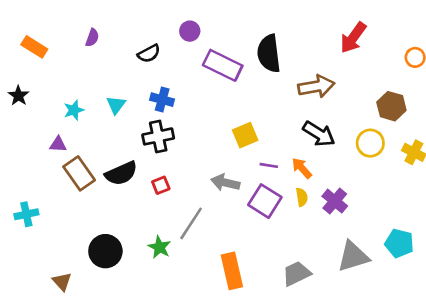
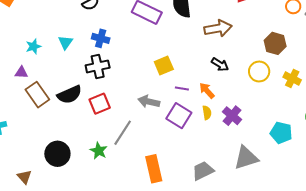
black arrow: (319, 134) -> (220, 64), size x0.7
red square: (161, 185) -> (100, 104), size x1.5
cyan pentagon: (399, 243) -> (281, 133), moved

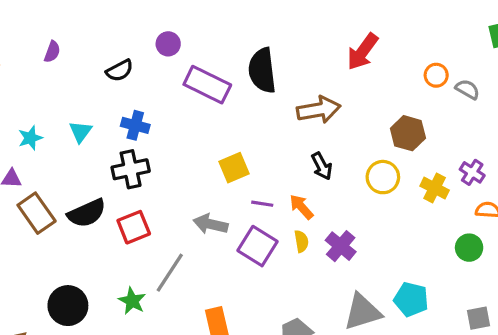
black arrow: (220, 64) -> (322, 166), turned 30
cyan pentagon: (281, 133) -> (411, 299), moved

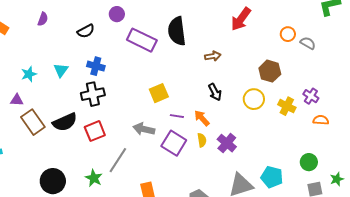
brown arrow: (319, 110) -> (213, 56), size x0.6
green circle: (469, 248) -> (309, 162), moved

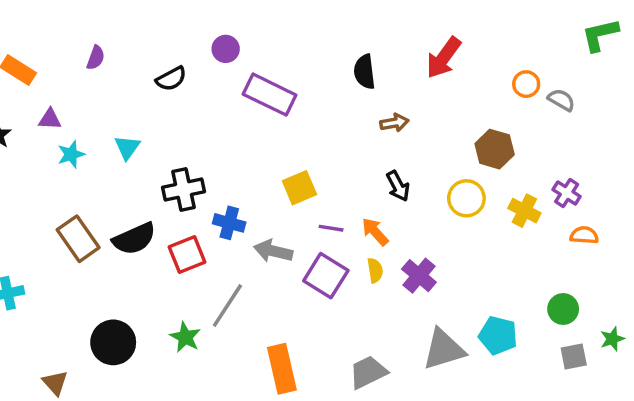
black semicircle: (177, 31) -> (365, 72), moved, size x0.7
blue cross: (96, 66) -> (229, 223), moved
purple triangle: (17, 100) -> (50, 119), moved

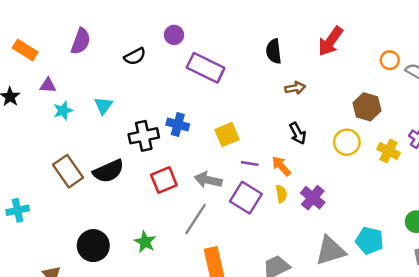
purple semicircle: (96, 58) -> (81, 41), size x1.5
blue cross: (229, 223) -> (178, 124), moved
red square: (187, 255) -> (164, 180), moved
gray line: (227, 305) -> (195, 219), moved

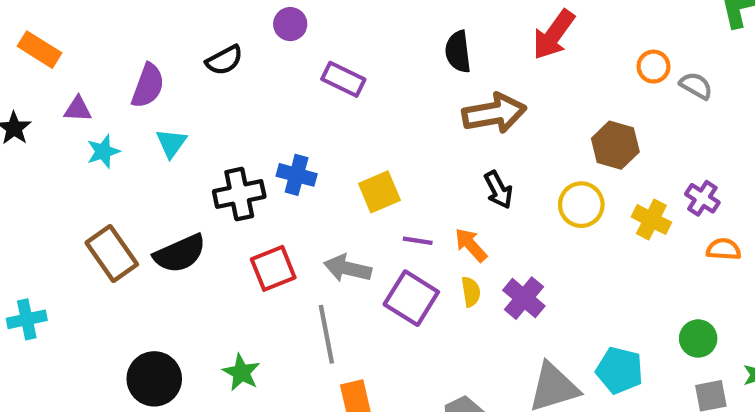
purple semicircle: (81, 41) -> (148, 86), moved
purple rectangle: (206, 68) -> (343, 79), size x0.7
brown arrow: (295, 88) -> (494, 113), size x1.8
gray line: (195, 219) -> (326, 334), turned -44

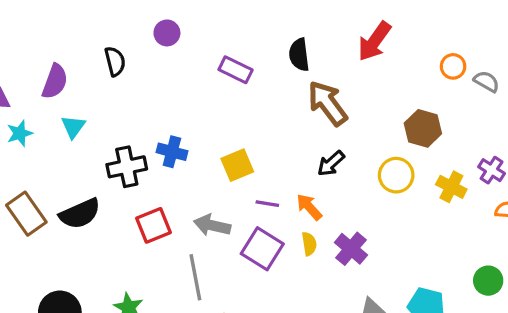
black semicircle: (224, 60) -> (115, 61), turned -76
purple rectangle: (343, 79) -> (236, 70), moved
brown arrow: (494, 113) -> (328, 103), turned -117
black arrow: (498, 190) -> (331, 163), turned 76

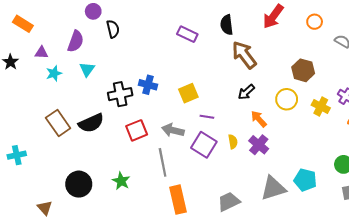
purple circle: (167, 33) -> (93, 11), moved
orange circle: (453, 66) -> (315, 22), moved
orange arrow: (309, 207) -> (259, 119), moved

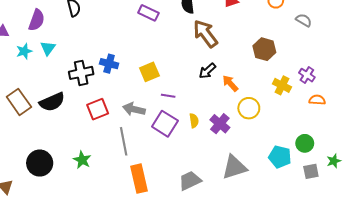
cyan star: (54, 73) -> (24, 51), moved
yellow circle: (287, 99) -> (249, 108), moved
orange arrow: (259, 119) -> (230, 83), moved
cyan pentagon: (305, 180) -> (280, 157), moved

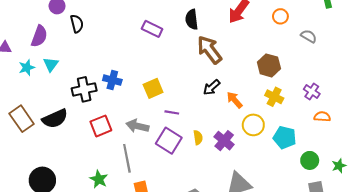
yellow cross: (282, 85) -> (274, 97), moved
cyan pentagon: (280, 157) -> (285, 137), moved
green star: (82, 160) -> (99, 179), moved
green star: (334, 161) -> (339, 166), moved

